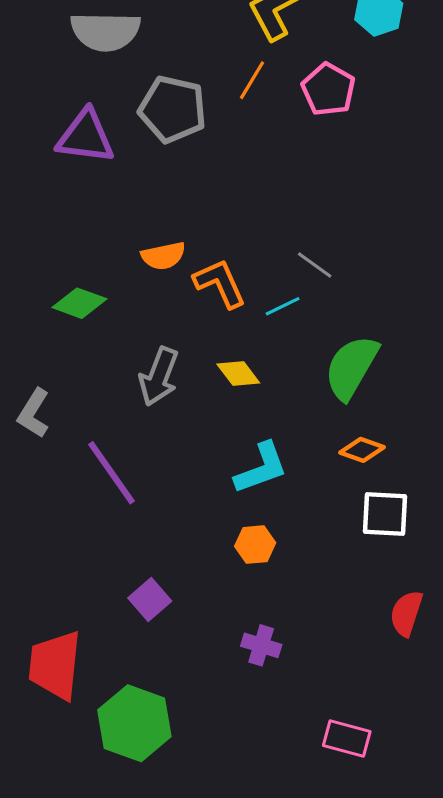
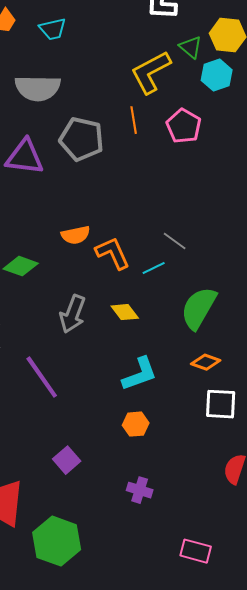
orange line: (252, 80) -> (134, 120), turned -40

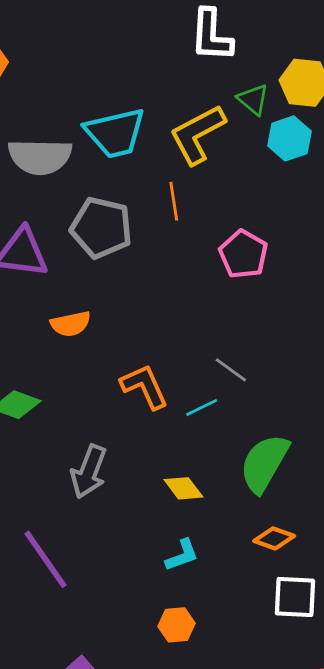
cyan trapezoid: (53, 29) -> (115, 133), moved, size x1.6
pink pentagon: (184, 126) -> (243, 254), moved
orange semicircle: (76, 235) -> (71, 324), moved
yellow diamond: (125, 312) -> (183, 488), moved
cyan L-shape: (140, 374) -> (182, 555), size x0.7

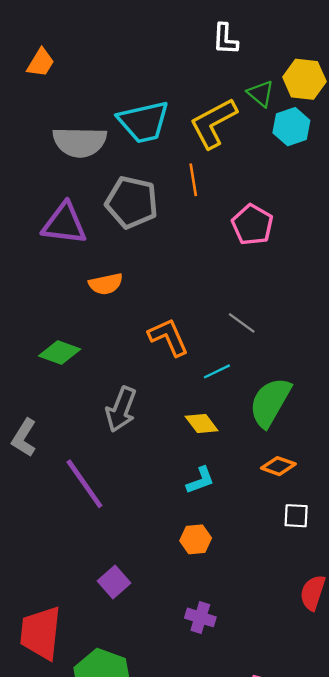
white L-shape: (211, 35) -> (225, 39), size x0.7
cyan line: (202, 407) -> (217, 371), moved
white square: (295, 597) -> (296, 516), size x0.7

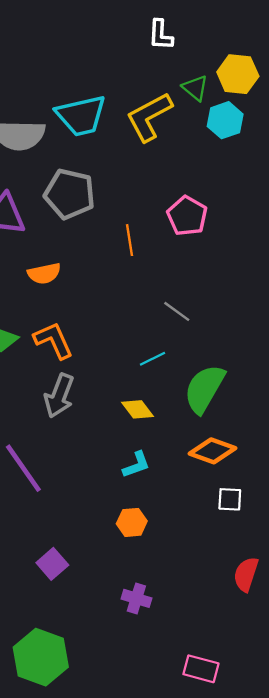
orange line: (193, 180) -> (129, 240), moved
orange L-shape: (168, 337) -> (53, 340), moved
orange diamond: (278, 466) -> (212, 451), size x1.4

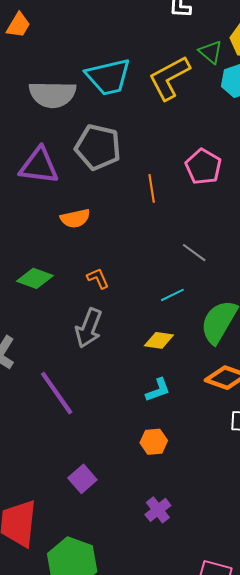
orange L-shape: (53, 340) -> (98, 278), moved, size x0.6
yellow diamond: (138, 409) -> (159, 340), turned -44
purple cross: (136, 598) -> (158, 510), turned 35

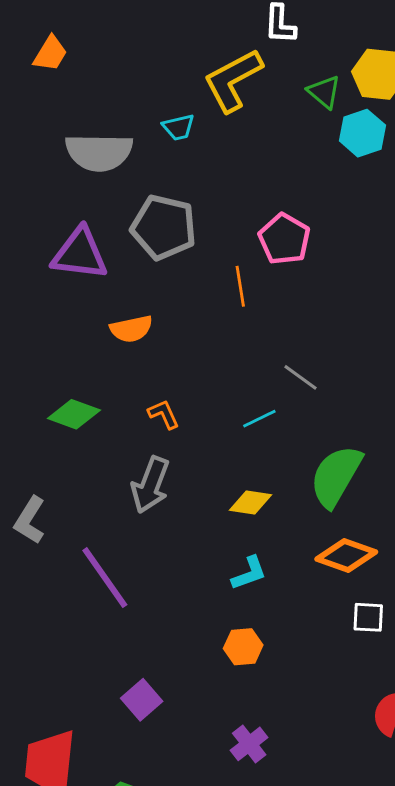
cyan trapezoid: (108, 77) -> (178, 127), size x0.5
yellow L-shape: (169, 78) -> (233, 80), moved
pink pentagon: (203, 167) -> (284, 239), moved
cyan line: (172, 295) -> (259, 419), moved

